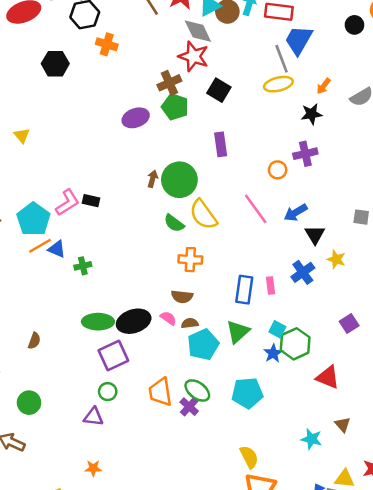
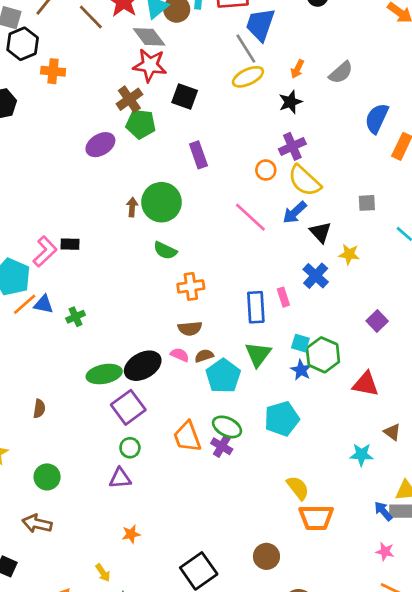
yellow semicircle: (203, 215) -> (304, 181), moved

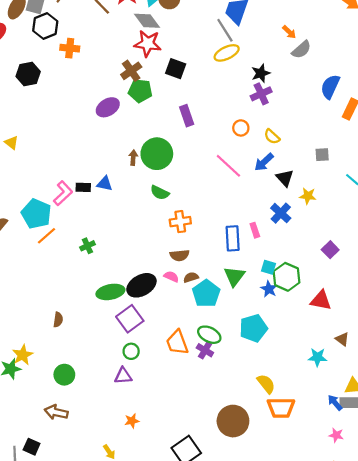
orange arrow: (297, 69) -> (289, 32), moved, turned -72
purple cross: (292, 146) -> (261, 94), moved
yellow semicircle: (304, 181) -> (272, 137), size x0.6
blue triangle: (44, 304) -> (105, 184), moved
brown circle: (266, 556) -> (233, 421), moved, size x1.5

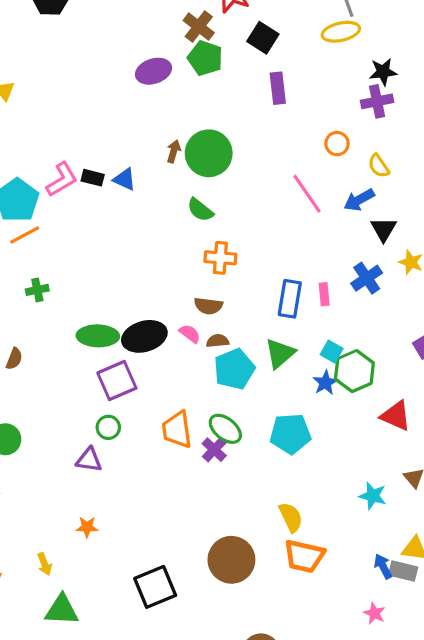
brown cross: (131, 71) -> (199, 27), turned -30
purple rectangle: (187, 116) -> (278, 88), moved
green cross: (87, 246) -> (37, 290), moved

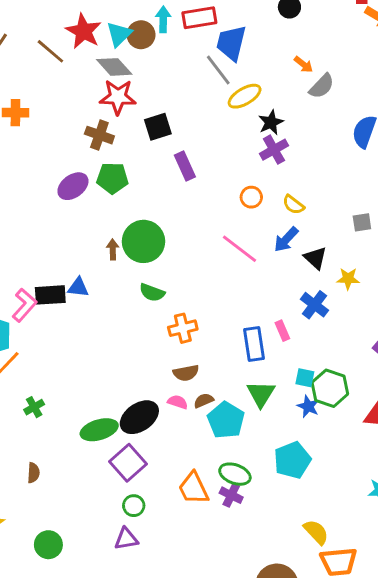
yellow ellipse: (341, 32) -> (245, 96), moved
black square: (263, 38) -> (158, 127), turned -32
green pentagon: (205, 58) -> (112, 178), moved
black rectangle: (93, 178) -> (50, 295), size x1.5

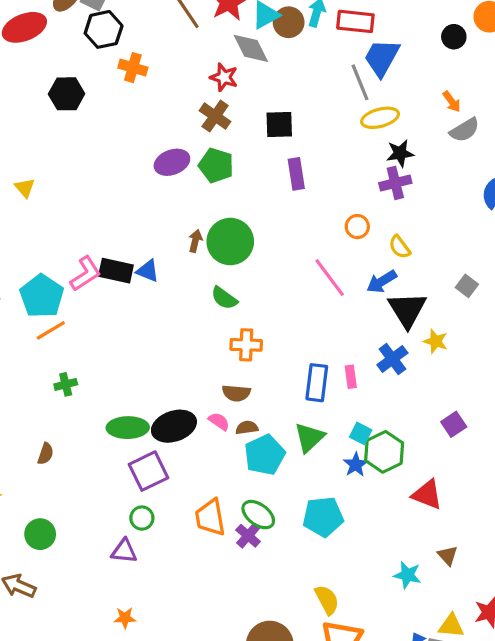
red star: (118, 97) -> (224, 77), moved, size x0.7
gray square: (362, 222) -> (467, 286), turned 30
black triangle: (315, 258) -> (407, 310), size x1.5

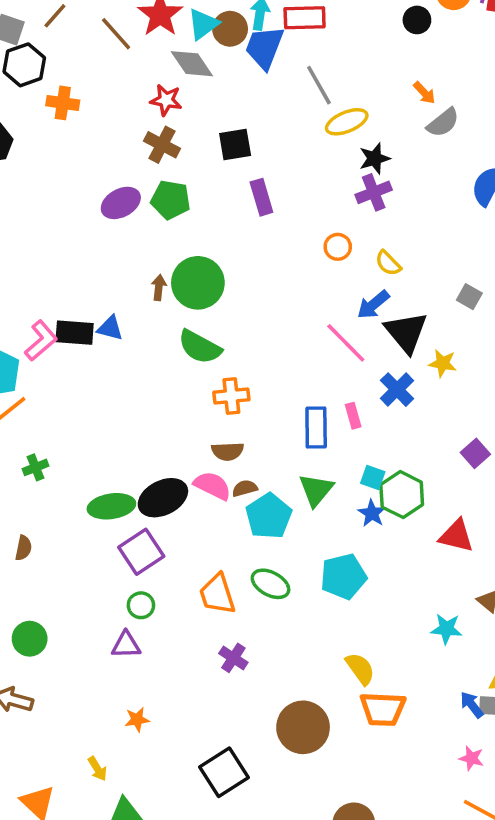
blue trapezoid: (382, 58) -> (264, 47), moved
pink line: (330, 278) -> (346, 343), moved
green semicircle: (224, 298) -> (200, 347), size x1.4
pink semicircle: (219, 421) -> (212, 486), size x1.5
purple cross: (248, 536) -> (233, 658), moved

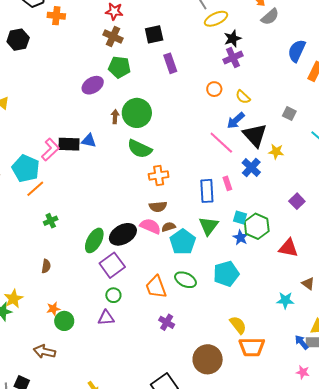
purple ellipse: (121, 203) -> (93, 85), moved
green ellipse: (111, 506) -> (94, 240), turned -50
green circle: (30, 639) -> (64, 321), moved
orange star: (137, 719) -> (53, 309), moved

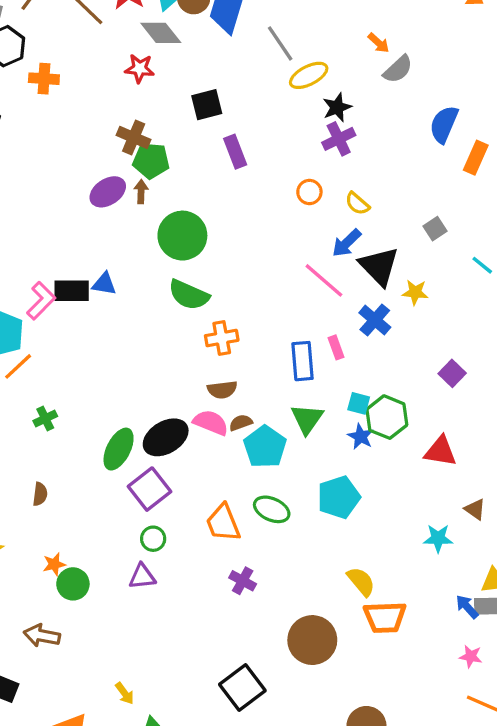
brown cross: (113, 36) -> (134, 137), moved
gray square: (289, 113) -> (435, 229), turned 32
brown arrow: (115, 117) -> (141, 192), moved

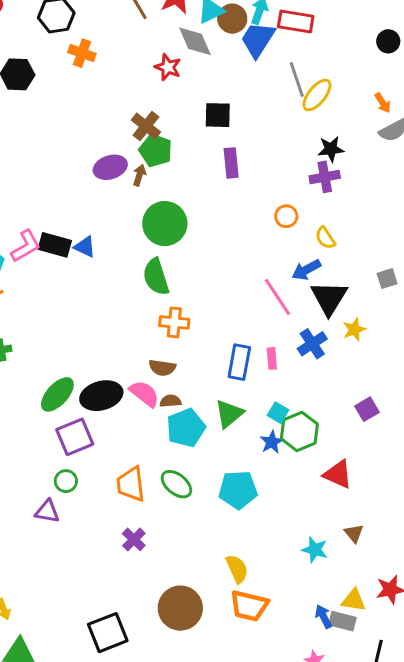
yellow ellipse: (309, 75) -> (317, 95), moved, turned -40
yellow star: (415, 292) -> (354, 329), turned 30
green semicircle: (189, 295) -> (156, 277), turned 33

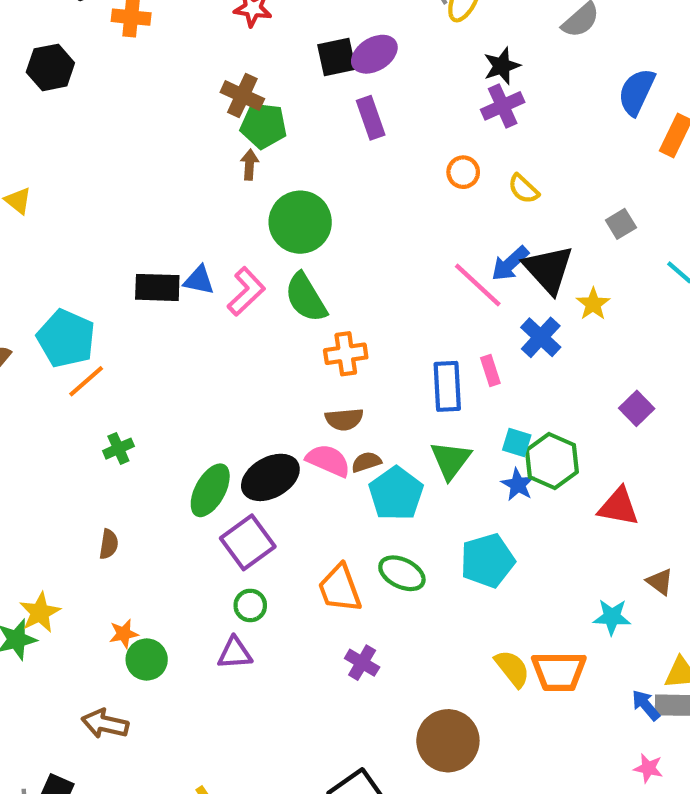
purple ellipse: (110, 167) -> (374, 54), moved
pink L-shape: (26, 246) -> (246, 291), moved
blue arrow: (306, 270) -> (510, 264), moved
orange trapezoid: (249, 606) -> (559, 671), moved

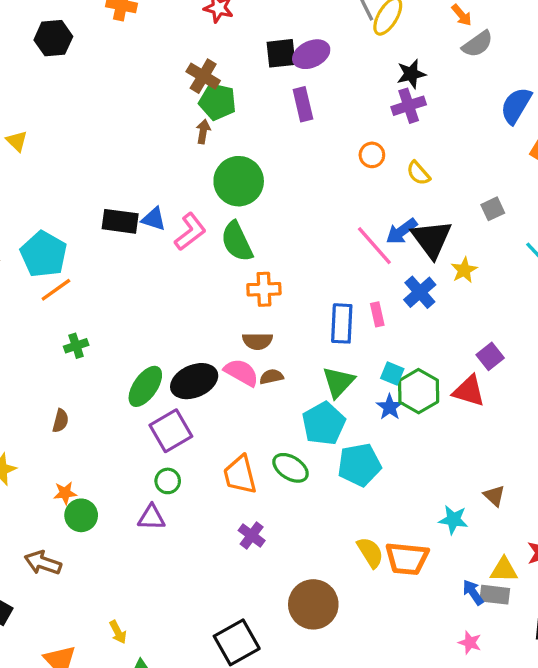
cyan pentagon: (396, 494) -> (324, 424), moved
red triangle: (619, 507) -> (469, 391), moved

